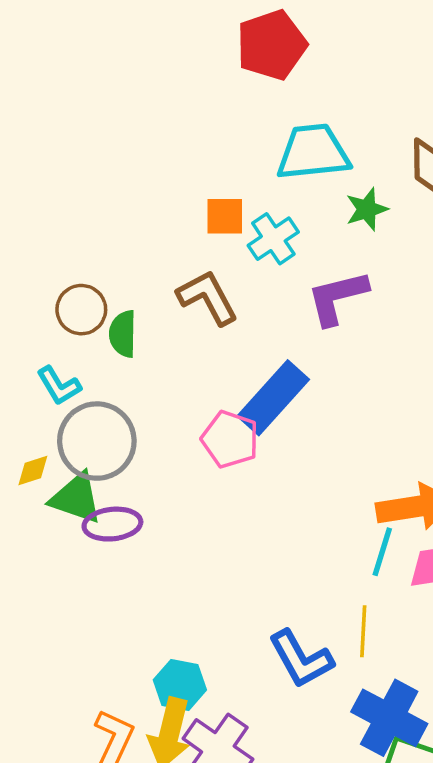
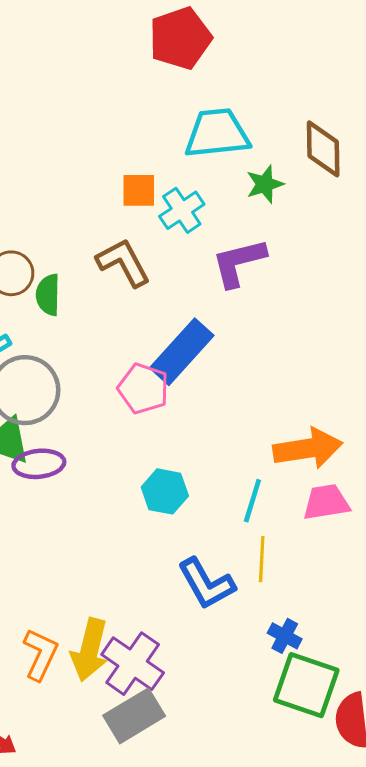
cyan line: (382, 552) -> (252, 501), moved
cyan hexagon: (180, 685) -> (165, 491), moved
blue cross: (389, 718) -> (285, 636), size x0.5

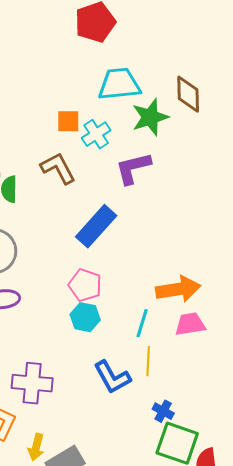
green star: (265, 184) -> (150, 117), size x1.5
pink pentagon: (143, 389) -> (85, 285), moved
yellow arrow: (90, 650) -> (36, 447), moved, size x0.7
purple cross: (133, 664) -> (32, 383), moved, turned -30

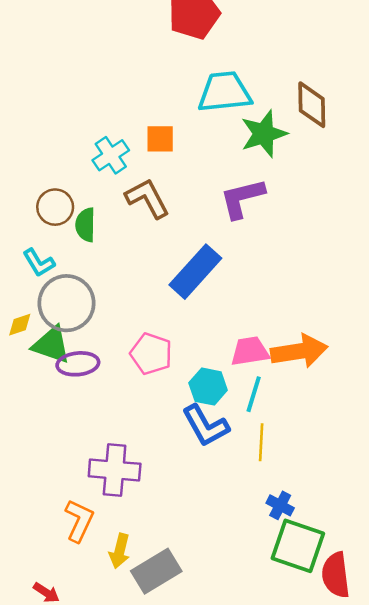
cyan cross: (96, 134) -> (111, 155), moved
pink pentagon: (85, 285) -> (151, 354), moved
cyan hexagon: (85, 317) -> (208, 387), moved
pink trapezoid: (190, 324) -> (250, 351), moved
blue L-shape: (112, 377) -> (206, 426), moved

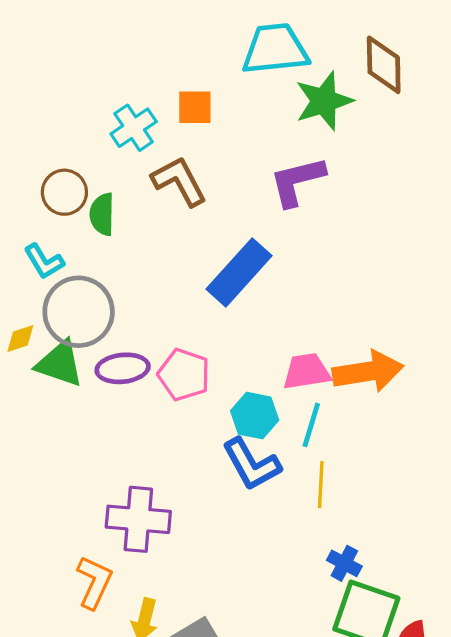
purple ellipse: (78, 364) -> (123, 368), moved

